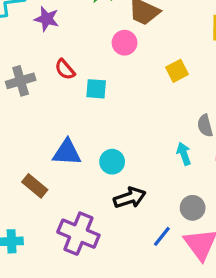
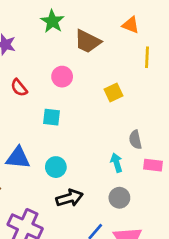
pink circle: (125, 43) -> (62, 77), moved
cyan square: (96, 89) -> (52, 117), moved
gray circle: (193, 208) -> (119, 198), moved

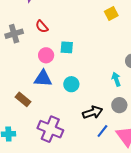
pink circle: (62, 77) -> (46, 55), moved
yellow square: (113, 93) -> (111, 13), moved
black arrow: (69, 198) -> (93, 112), moved

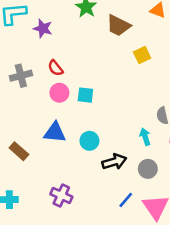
pink circle: (46, 55) -> (59, 93), moved
brown rectangle: (23, 99) -> (19, 151), moved
black arrow: (93, 112) -> (114, 162), moved
purple cross: (50, 129) -> (61, 195), size x0.7

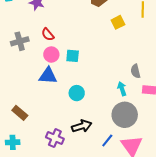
blue triangle: (55, 132) -> (48, 76), moved
brown rectangle: (19, 151) -> (20, 113), moved
black arrow: (114, 162) -> (82, 126), moved
gray circle: (148, 169) -> (125, 115), size x1.6

